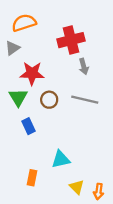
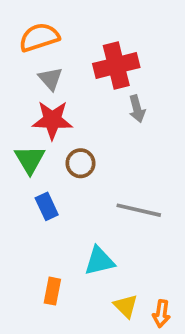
gray triangle: (12, 48) -> (50, 79), moved, turned -35
gray line: (85, 100) -> (139, 210), moved

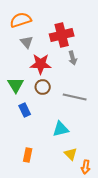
red star: (52, 120) -> (41, 64), moved
gray line: (139, 210) -> (75, 97), moved
cyan triangle: (99, 261) -> (61, 129), moved
yellow triangle: (126, 306) -> (71, 154), moved

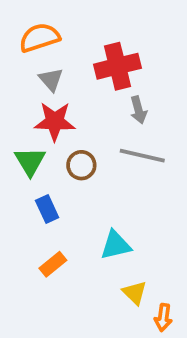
red star: (41, 64) -> (55, 121), moved
gray line: (75, 97) -> (142, 156), moved
orange rectangle: (28, 155) -> (53, 264), moved, turned 40

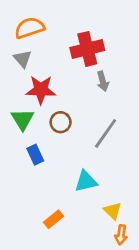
gray triangle: (51, 80) -> (23, 59), moved
gray line: (142, 156) -> (106, 133), moved, turned -68
orange rectangle: (53, 264) -> (53, 219), moved
yellow triangle: (135, 293) -> (113, 211), moved

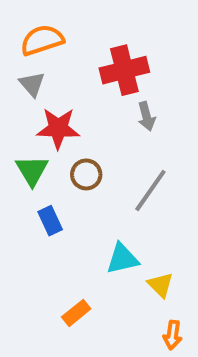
yellow triangle: (113, 211) -> (160, 285), moved

